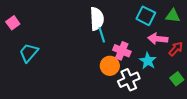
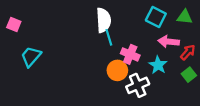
pink square: (13, 23) -> (14, 24), turned -32
green square: (177, 79) -> (189, 75), moved

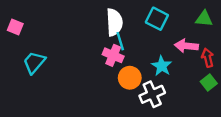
cyan square: (156, 17) -> (157, 19), moved
red arrow: (188, 52) -> (208, 58), turned -56
pink cross: (130, 54) -> (113, 55), moved
cyan star: (158, 65) -> (162, 66), moved

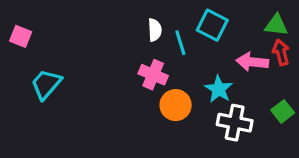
white semicircle: (114, 22) -> (155, 30), size x0.6
cyan line: (120, 41) -> (180, 43), moved
red arrow: (208, 58) -> (281, 52), moved
white cross: (152, 94) -> (235, 123), moved, turned 35

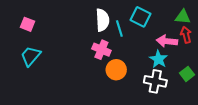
white semicircle: (155, 30) -> (102, 20), size x1.5
pink square: (21, 36) -> (27, 24), moved
cyan star: (219, 89) -> (158, 59), moved

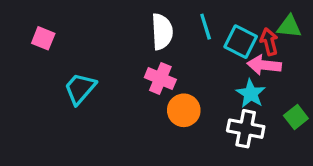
cyan square: (141, 17) -> (241, 42), moved
cyan line: (119, 29) -> (206, 27), moved
red arrow: (186, 35) -> (269, 42), moved
cyan trapezoid: (31, 56) -> (80, 89), moved

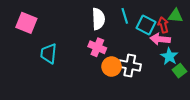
pink square: (43, 38) -> (26, 23), size x1.5
cyan trapezoid: (80, 89) -> (49, 53), turned -35
cyan star: (251, 94) -> (169, 56), moved
white cross: (246, 129) -> (130, 66), moved

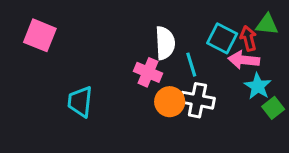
cyan line: (125, 16) -> (191, 65), moved
white semicircle: (98, 19) -> (165, 43), moved
cyan trapezoid: (49, 53) -> (80, 102), moved

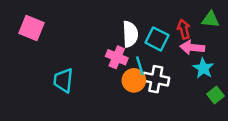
cyan square: (222, 38) -> (157, 39), moved
red arrow: (248, 38) -> (184, 29), moved
cyan line: (191, 65) -> (140, 66), moved
green square: (273, 108) -> (215, 95), moved

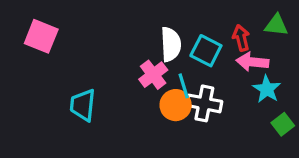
pink cross: (117, 57) -> (153, 75), turned 30

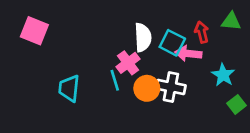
pink arrow: (252, 62) -> (188, 54), moved
cyan line: (184, 86) -> (115, 80), moved

